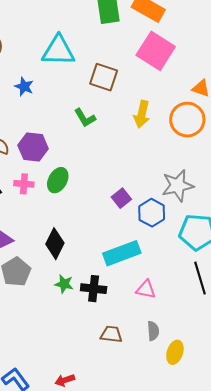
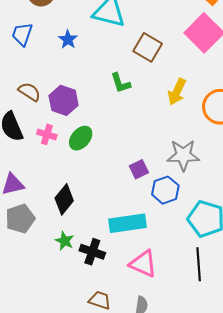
gray star: (178, 186) -> (183, 155), moved
pink triangle: (146, 289) -> (143, 264), size x1.4

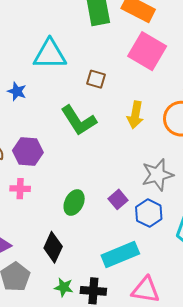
brown square: (148, 47) -> (96, 79), size x0.7
green L-shape: (120, 83) -> (79, 120), size x1.6
green ellipse: (81, 138) -> (74, 203), moved

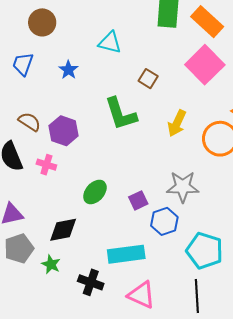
cyan triangle: (50, 54) -> (110, 43), size x0.7
black diamond: (53, 247) -> (63, 230), turned 40
green star: (64, 287) -> (51, 264), moved

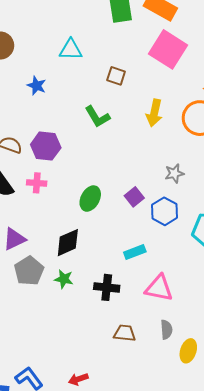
green L-shape: (121, 114) -> (97, 117), size x0.7
gray star: (183, 187) -> (174, 173), size x0.6
cyan rectangle: (126, 254) -> (135, 252), size x0.6

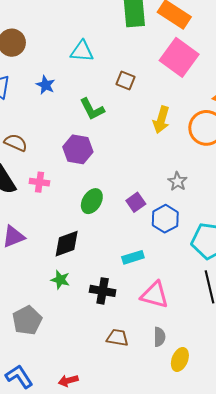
green L-shape: (97, 117) -> (92, 109), moved
purple hexagon: (46, 146) -> (78, 149), moved
gray star: (174, 173) -> (177, 181), turned -30
gray pentagon: (29, 271) -> (27, 320), moved

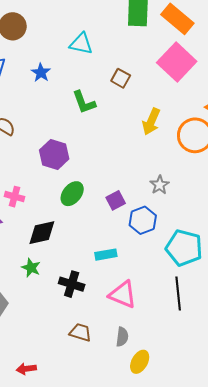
purple hexagon: (78, 149) -> (54, 155), moved
pink cross: (39, 182) -> (15, 197), moved

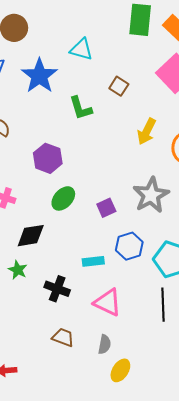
blue star: (41, 73) -> (39, 76), size x1.8
gray star: (160, 185) -> (151, 195), size x1.8
blue hexagon: (143, 220) -> (129, 246), moved

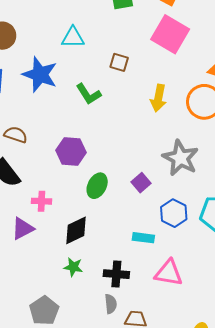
cyan rectangle: (93, 261) -> (143, 238), turned 30
gray semicircle: (105, 344) -> (111, 304), moved

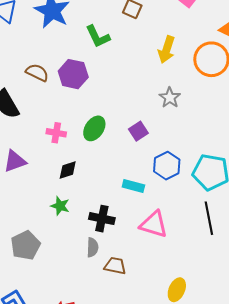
brown semicircle: (16, 135) -> (37, 73), moved
purple hexagon: (71, 151) -> (73, 74), moved
gray star: (180, 158) -> (170, 98), moved, size x0.6
pink cross: (41, 201) -> (56, 133), moved
black diamond: (76, 230) -> (68, 170), size x0.7

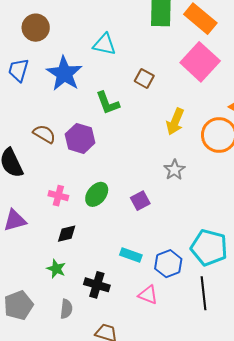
blue hexagon: (167, 166) -> (168, 264), moved
pink triangle: (154, 224) -> (148, 295), size x0.7
gray semicircle: (92, 247) -> (66, 309), moved

